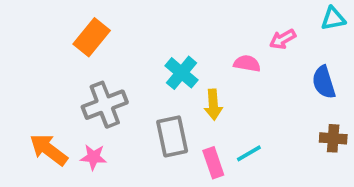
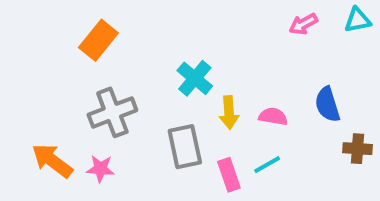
pink arrow: (283, 39) -> (303, 24), moved
pink semicircle: (247, 63) -> (273, 116), moved
blue semicircle: (324, 82) -> (327, 104), moved

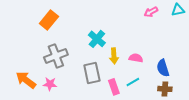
blue semicircle: (327, 104) -> (163, 68), moved
brown cross: (358, 149) -> (165, 89), moved

